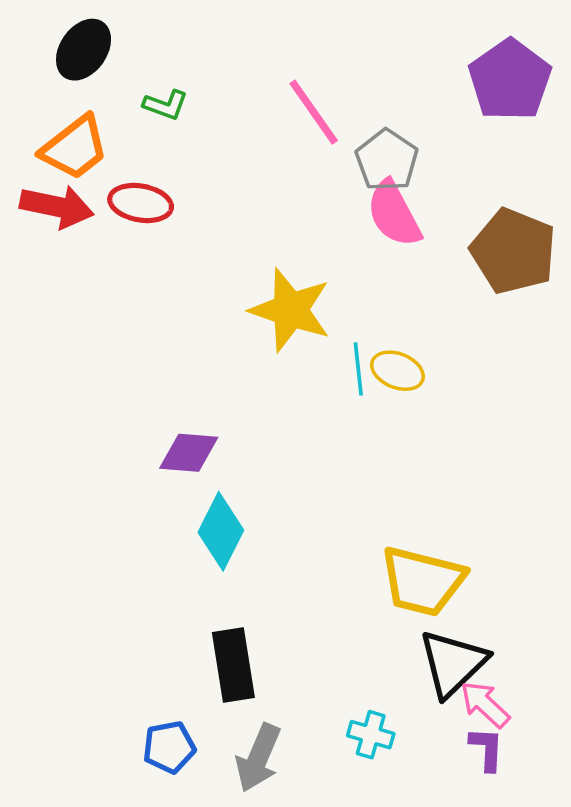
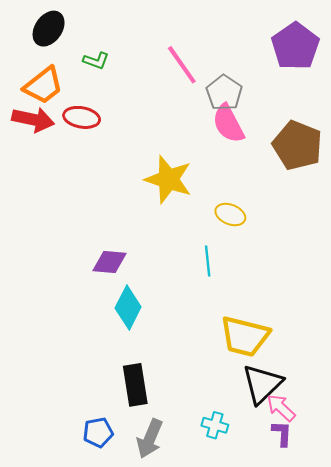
cyan line: (358, 369) -> (208, 261), moved

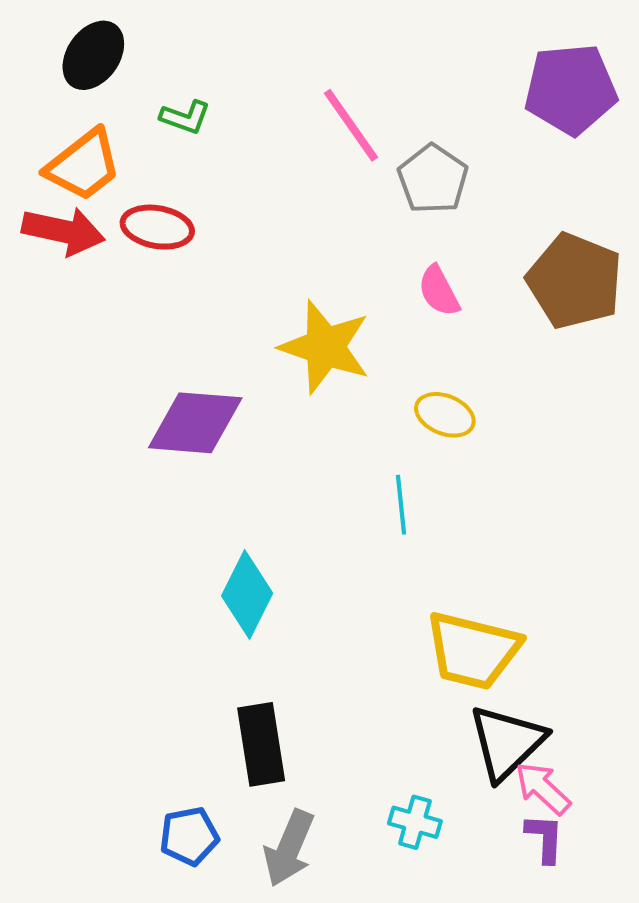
purple pentagon: (295, 46) -> (571, 89), turned 30
pink semicircle: (228, 124) -> (439, 291), moved, size x0.7
purple diamond: (109, 262) -> (195, 423), moved, size x1.4

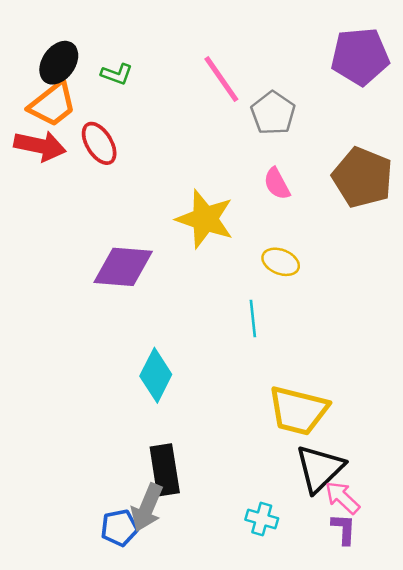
black ellipse: (93, 55) -> (59, 63), moved
red ellipse: (157, 227) -> (99, 143), turned 48
gray arrow: (289, 848) -> (147, 508), moved

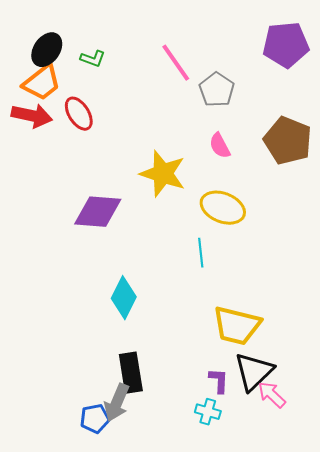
yellow ellipse: (281, 262) -> (223, 208), size x1.5
purple L-shape: (344, 529) -> (219, 381), moved

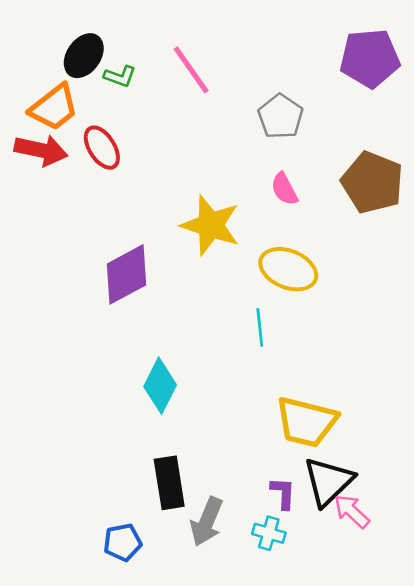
black ellipse: (47, 50) -> (84, 56), moved
pink line: (176, 63) -> (191, 70), moved
purple diamond: (98, 212) -> (126, 274), turned -33
gray arrow: (117, 403) -> (207, 522), moved

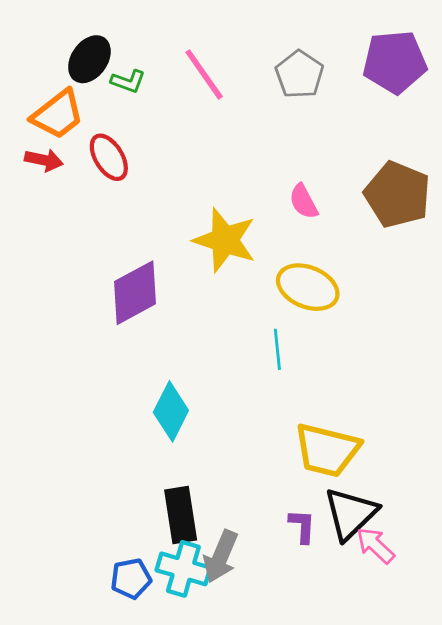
gray pentagon: (280, 116) -> (299, 74), moved
red arrow: (41, 150) -> (44, 160), size x0.7
cyan cross: (269, 533) -> (183, 569), moved, size x1.5

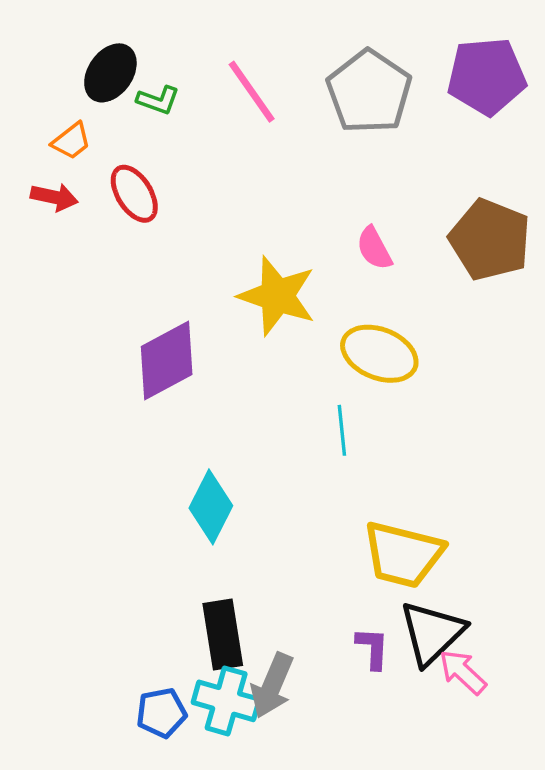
gray pentagon: (299, 74) -> (369, 92), size x1.4
orange trapezoid: (58, 114) -> (71, 141), size x0.6

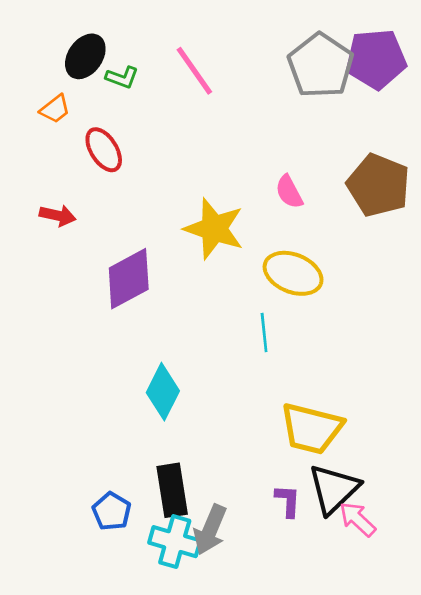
gray pentagon: (369, 92) -> (321, 66), moved
red arrow: (54, 197) -> (58, 215), moved
blue pentagon: (161, 713) -> (112, 511), moved, turned -30

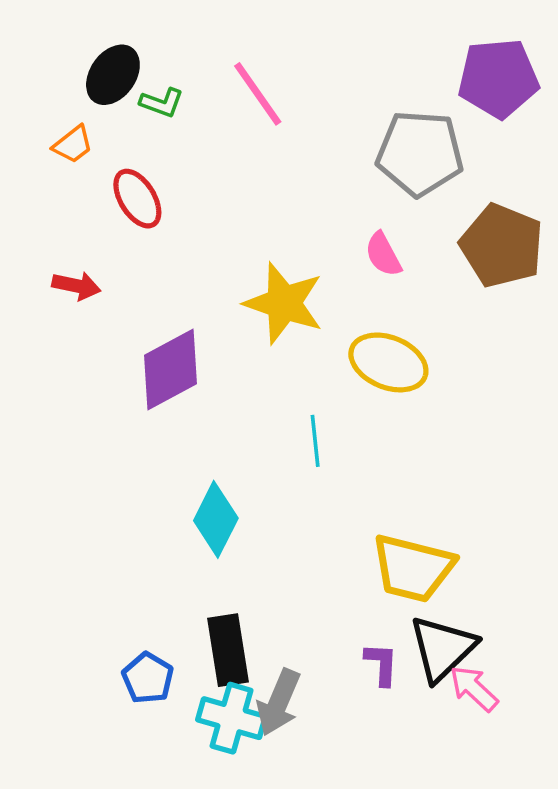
gray pentagon: (321, 66) -> (420, 153), moved, turned -30
cyan line: (264, 333) -> (315, 441), moved

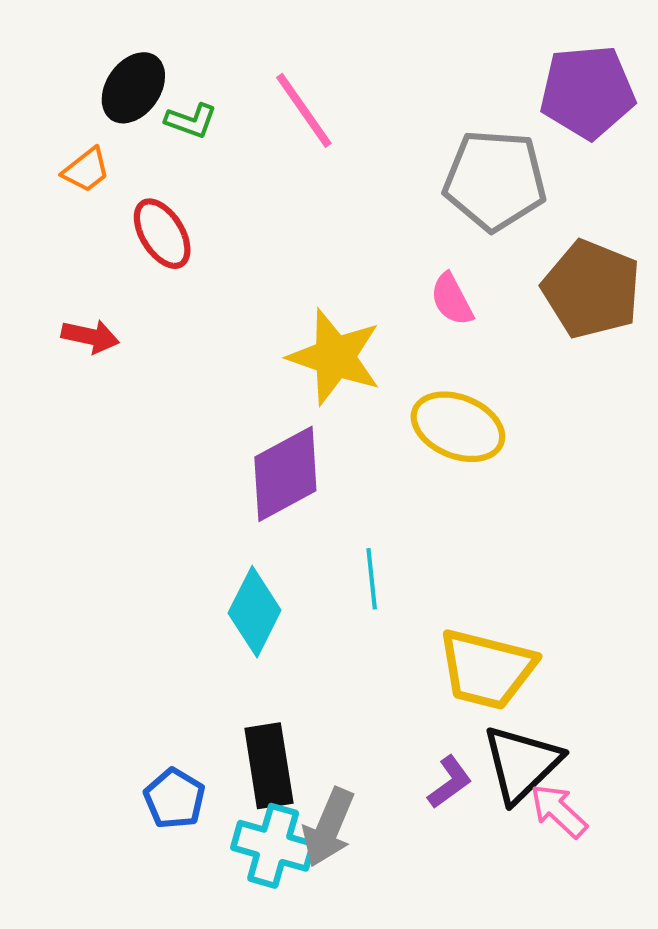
purple diamond: (171, 369) -> (285, 474), moved
cyan line: (315, 441) -> (372, 579), moved
purple L-shape: (381, 664) -> (450, 782), turned 51

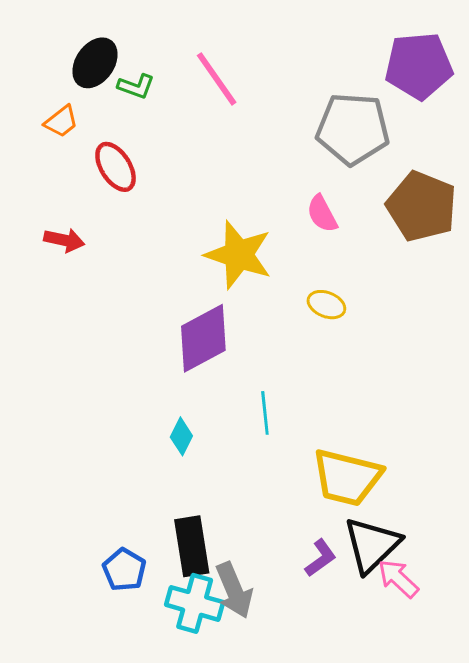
yellow ellipse: (458, 427) -> (326, 305), size x0.6
cyan diamond: (255, 612) -> (181, 436), size x0.6
gray arrow: (329, 827) -> (234, 590), turned -46

